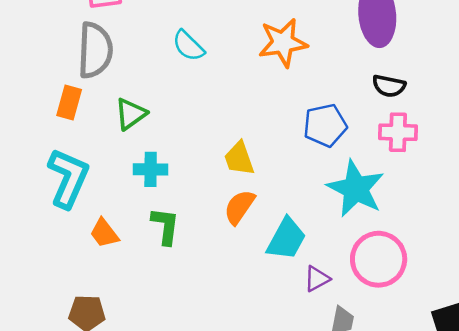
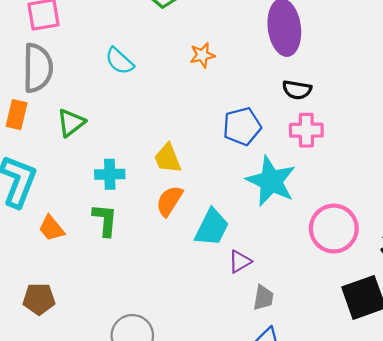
orange star: (283, 43) -> (202, 55), size x0.6
cyan cross: (151, 169) -> (110, 174), moved
pink circle: (379, 259) -> (334, 229), moved

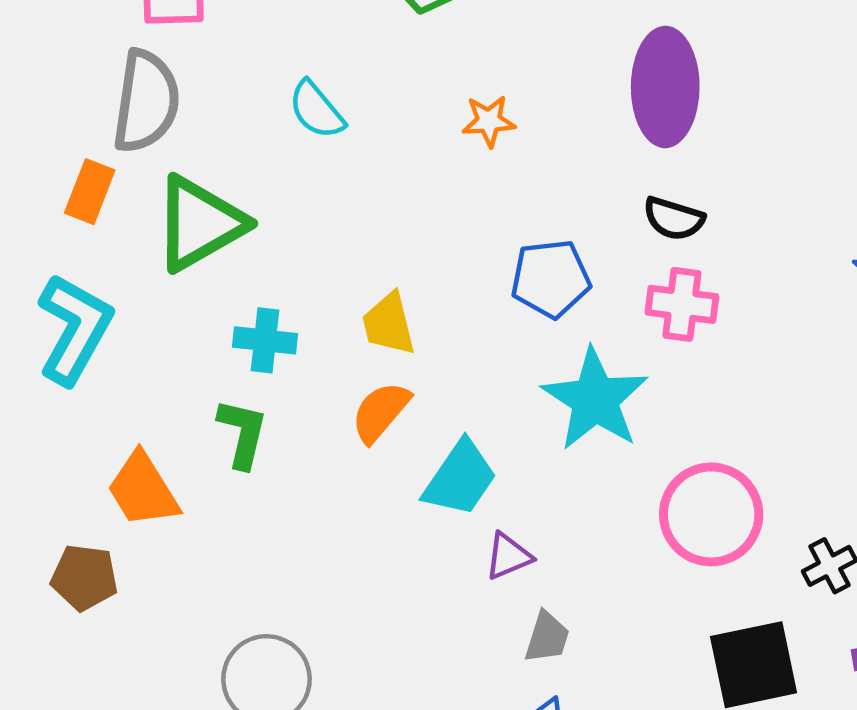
green triangle: (71, 123) -> (200, 223), size x1.6
orange trapezoid: (51, 228) -> (143, 490), moved, size x1.4

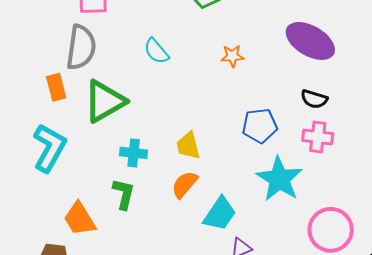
purple ellipse: (665, 87) -> (310, 41), turned -60
orange rectangle: (90, 192) -> (56, 87), turned -36

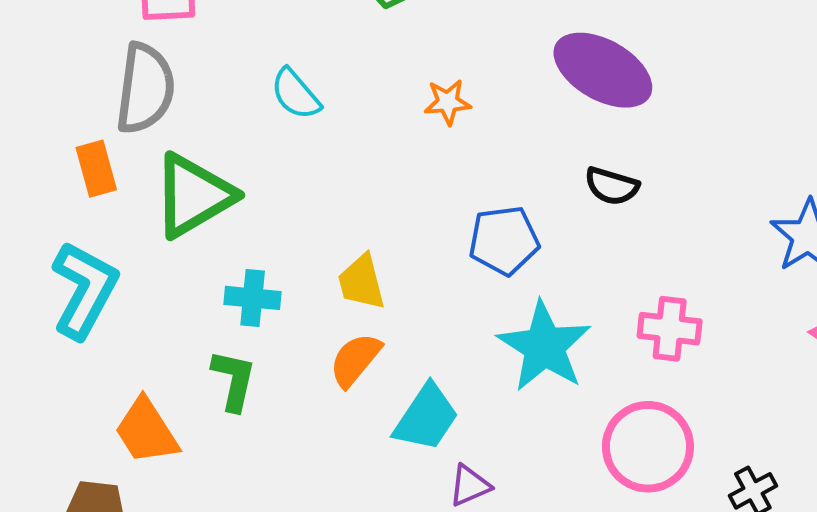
pink cross: (318, 137) -> (670, 329), moved

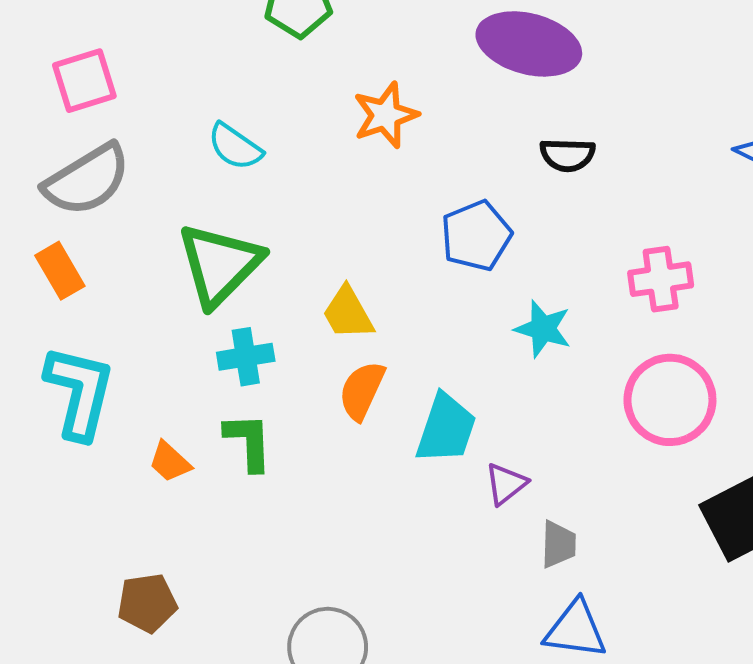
gray semicircle: (145, 88) -> (87, 180), turned 66
orange star: (448, 102) -> (386, 115), size x1.4
green triangle: (194, 196) -> (220, 264), moved
cyan star: (544, 346) -> (543, 329), size x0.6
orange trapezoid: (146, 431) -> (170, 462), moved, size x0.6

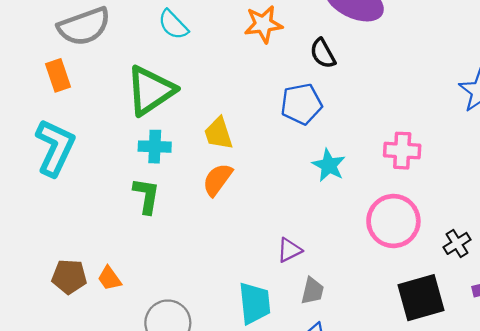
black semicircle: (567, 155) -> (323, 53), moved, turned 48
cyan trapezoid: (446, 429) -> (255, 303), moved, turned -36
orange trapezoid: (170, 462) -> (109, 278), moved

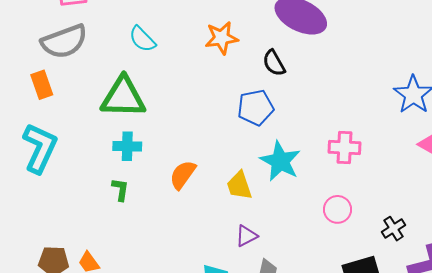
green triangle: (151, 91) -> (123, 97), turned 36
yellow trapezoid: (219, 133) -> (239, 186), moved
cyan star: (329, 165) -> (280, 161), size x1.4
green L-shape: (146, 196) -> (120, 190), size x0.7
pink circle: (393, 221) -> (338, 209), size x0.6

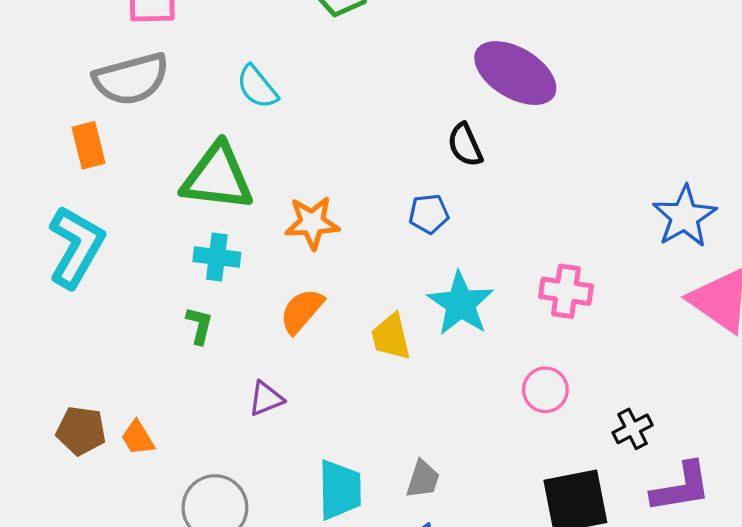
orange star: (221, 38) -> (312, 223), moved
blue pentagon: (256, 108) -> (429, 214), size x0.7
purple triangle: (246, 236) -> (266, 399), moved

